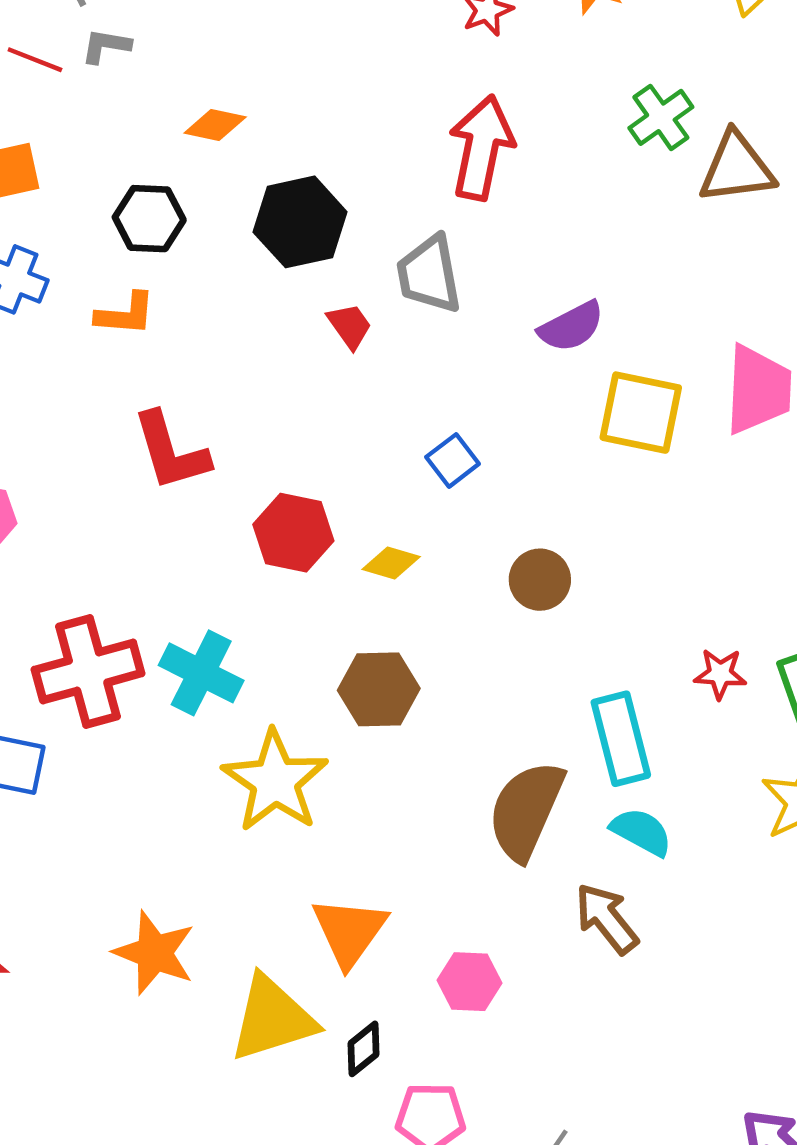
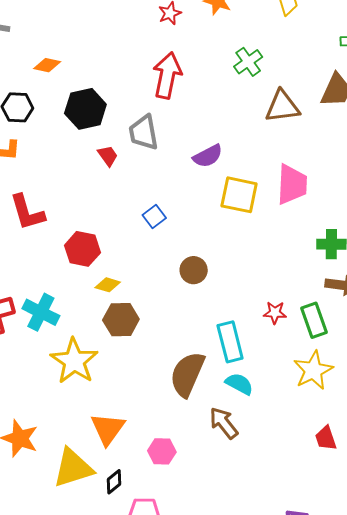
brown triangle: (737, 168) -> (282, 107), moved
yellow diamond: (391, 563) -> (108, 285), moved

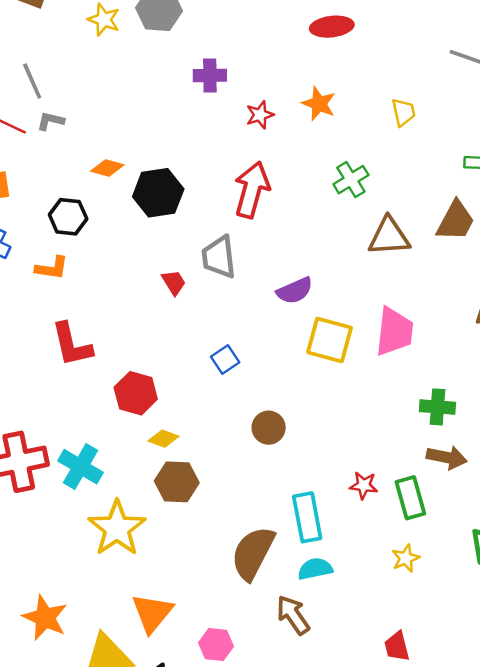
black hexagon: (85, 109) -> (158, 193), moved
yellow star: (313, 370) -> (406, 558), size x0.6
cyan semicircle: (239, 384) -> (315, 569), turned -44
red trapezoid: (326, 438) -> (397, 646), moved

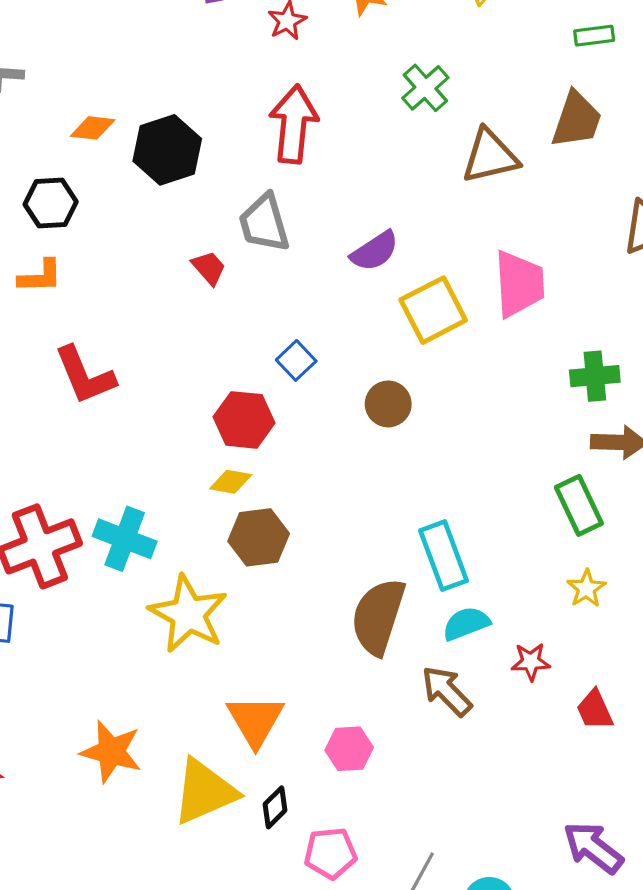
yellow square: (330, 340) -> (433, 310), turned -33
red hexagon: (136, 393) -> (244, 420), moved
brown circle: (269, 428) -> (388, 404), moved
red star: (364, 485) -> (531, 662), moved

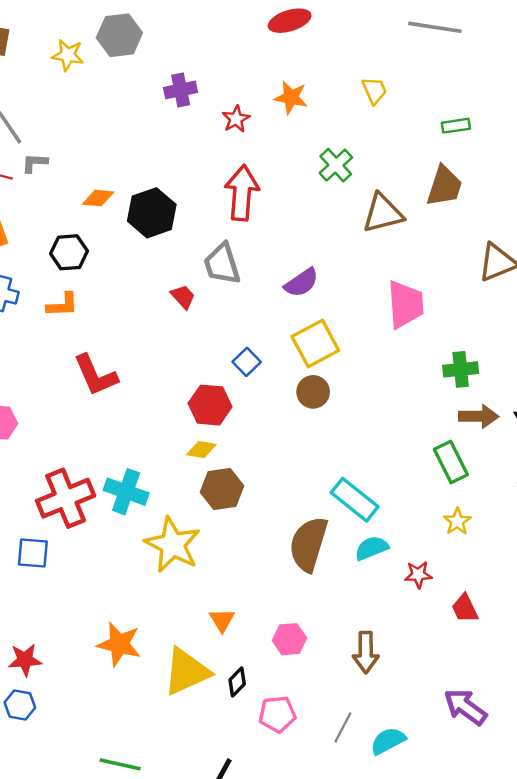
yellow square: (433, 310) -> (315, 343), moved
cyan rectangle: (443, 556) -> (355, 500), turned -30
brown arrow: (447, 691) -> (366, 652), moved, turned -135
orange triangle: (255, 721) -> (222, 620), size x0.6

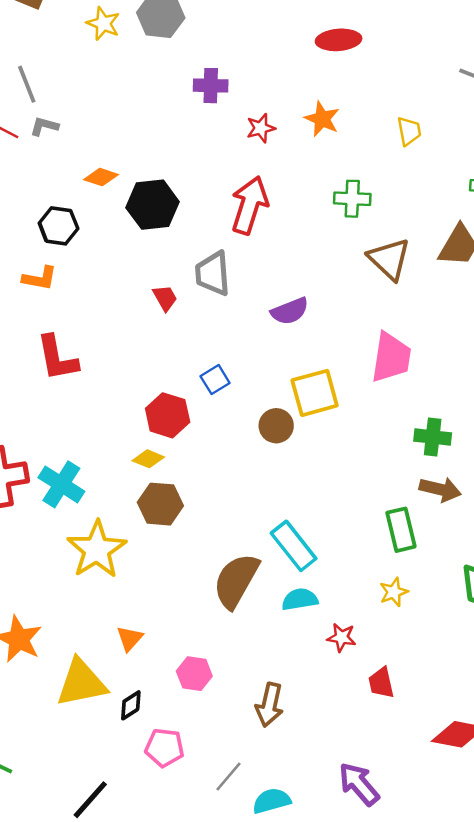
green cross: (336, 165) -> (352, 199), turned 32
brown triangle: (383, 213) -> (389, 259), turned 45
yellow square: (315, 343) -> (315, 393), moved

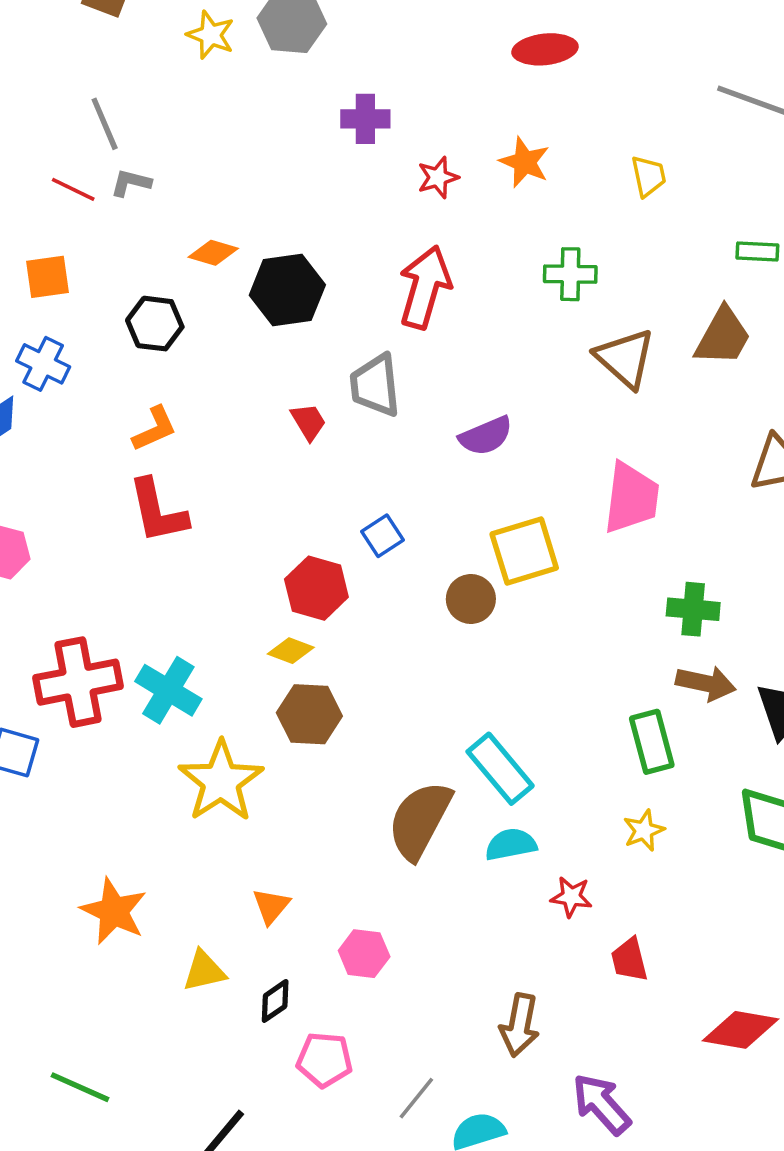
orange L-shape: (40, 278) -> (155, 429), moved, turned -33
yellow triangle: (81, 683) -> (204, 971), size x0.6
brown arrow: (269, 705) -> (520, 1025), moved

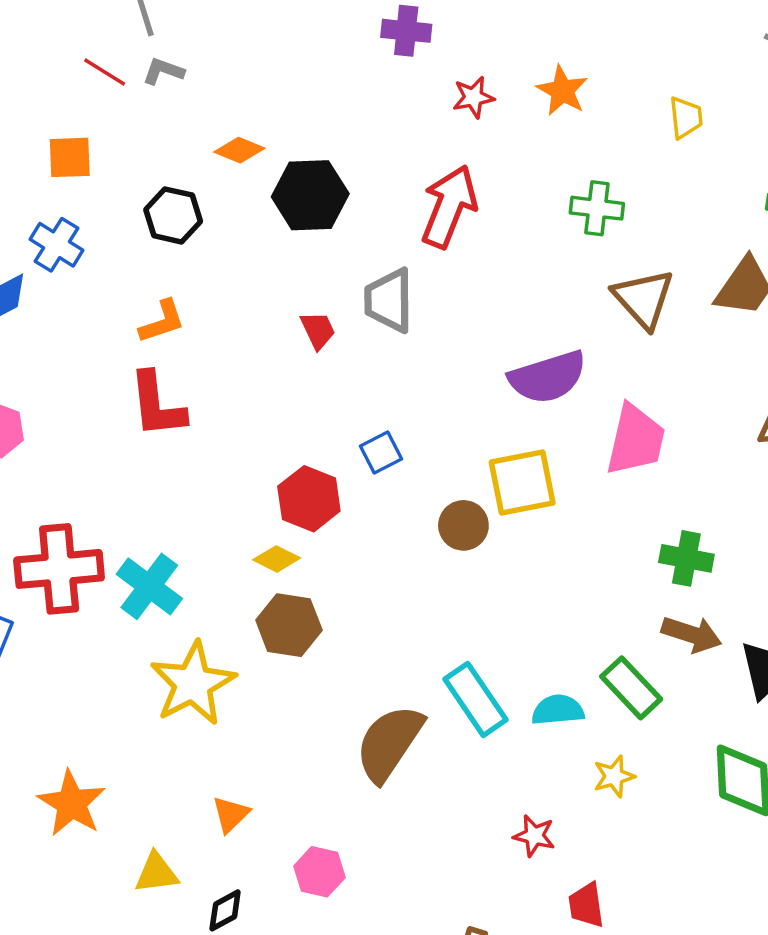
purple semicircle: (486, 436) -> (548, 377), moved, size x1.4
green rectangle: (652, 742) -> (631, 688), turned -34
cyan semicircle: (511, 844) -> (558, 710), moved

